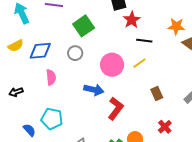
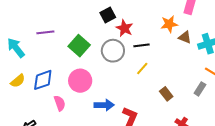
gray circle: (75, 53) -> (113, 51), moved, size x1.5
pink circle: (112, 65) -> (80, 81), moved

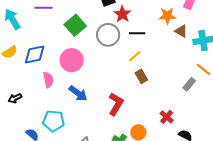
brown rectangle: (166, 94) -> (141, 76), moved
blue arrow: (104, 105) -> (78, 93), moved, turned 30

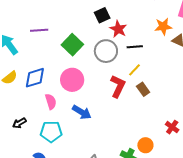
red L-shape: (116, 104) -> (118, 86), moved
cyan pentagon: (54, 121) -> (51, 132), moved

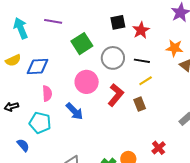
red star: (118, 29) -> (141, 30), moved
yellow line: (135, 70) -> (146, 81), moved
pink circle: (72, 80) -> (87, 82), moved

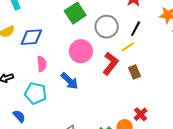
black line: (142, 61) -> (136, 29), turned -70
yellow line: (146, 81) -> (128, 47), moved
red cross: (159, 148) -> (141, 114), moved

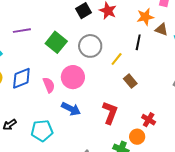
black line: (136, 29) -> (138, 42), moved
pink semicircle: (42, 64) -> (49, 85), moved
red L-shape: (110, 64) -> (110, 113), moved

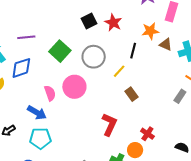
black line: (138, 42) -> (133, 51), moved
blue diamond: (21, 78) -> (21, 68), moved
blue arrow: (71, 109) -> (37, 113), moved

